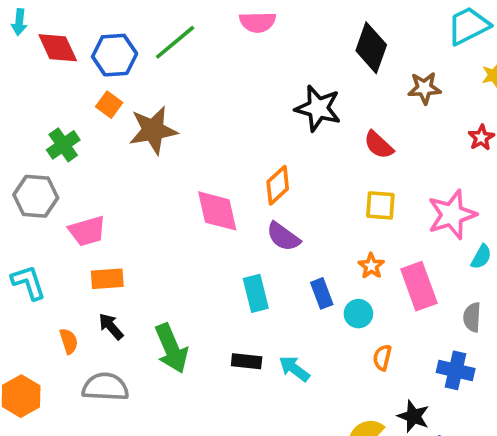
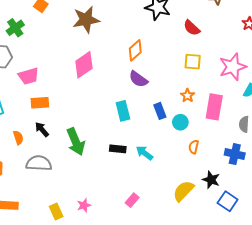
brown star: (153, 130) -> (86, 20), moved
pink diamond: (217, 211) -> (84, 65), moved, turned 68
pink rectangle: (419, 286) -> (214, 107), turned 30

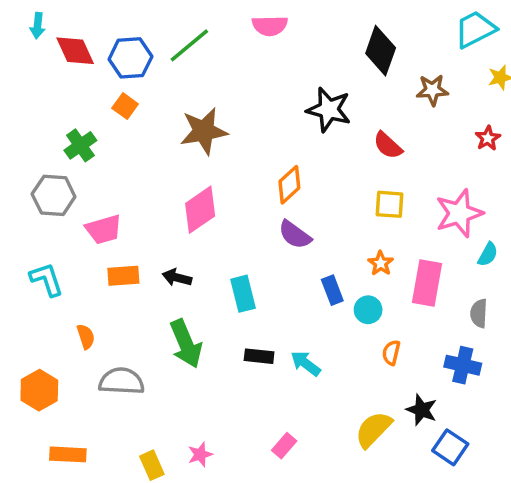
cyan rectangle: (123, 111) -> (243, 294), moved
black arrow: (42, 129) -> (177, 278), moved, turned -35

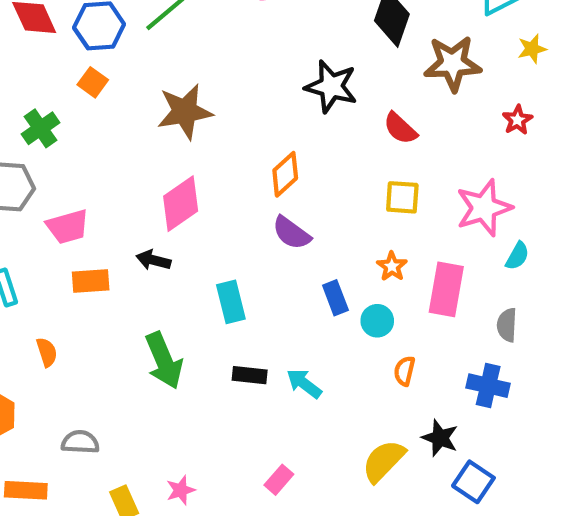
brown star: (432, 90) -> (453, 63), size x1.5
black arrow: (177, 278) -> (153, 260), moved
gray semicircle: (121, 381) -> (80, 442), moved, size x0.7

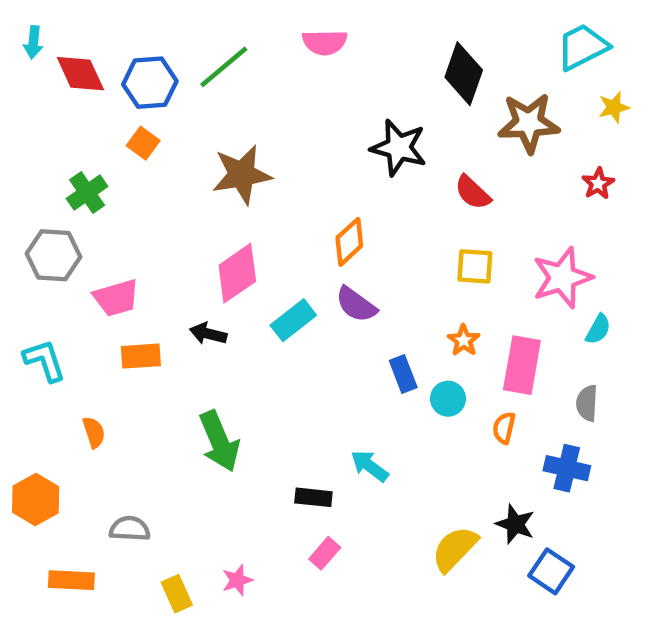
cyan rectangle: (231, 302) -> (293, 320), moved, turned 66
orange semicircle: (404, 371) -> (504, 428), moved
black rectangle: (250, 375) -> (313, 497), moved
pink rectangle: (279, 480) -> (325, 553), moved

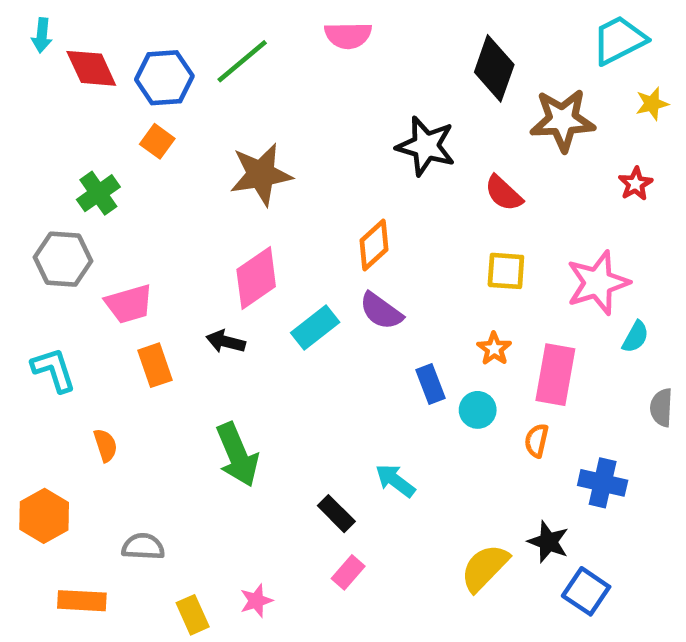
orange rectangle: (141, 356) -> (155, 365), turned 75
gray semicircle: (587, 403) -> (661, 408), moved
black rectangle: (313, 497) -> (336, 514), turned 39

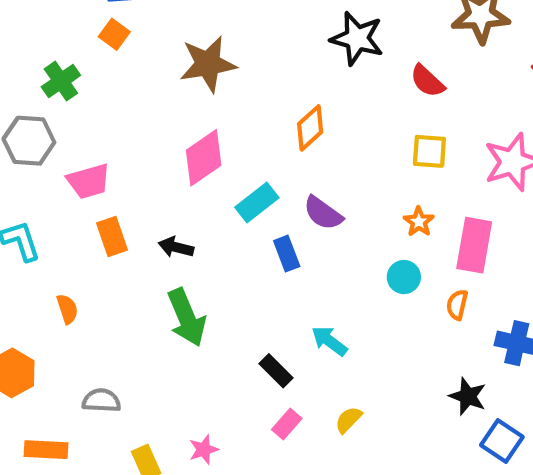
purple semicircle: (381, 311) -> (323, 213), moved
black arrow: (226, 342) -> (176, 247), moved
blue rectangle: (431, 384) -> (287, 254), moved
yellow semicircle: (485, 568) -> (348, 420), moved, size x0.6

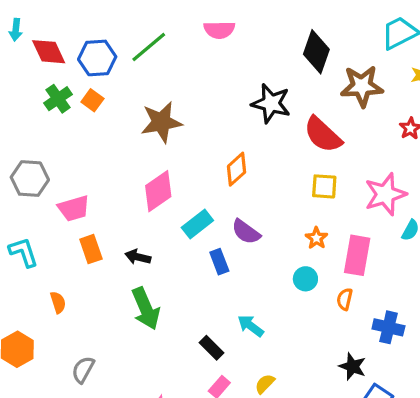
green cross: (61, 81) -> (58, 99), moved
red semicircle: (427, 81) -> (323, 135), size x1.5
gray semicircle: (101, 401) -> (83, 370), turned -64

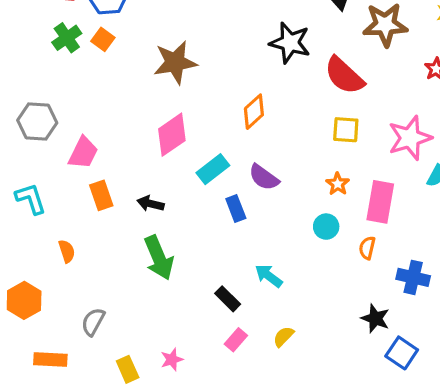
pink trapezoid: (74, 208) -> (83, 153), turned -48

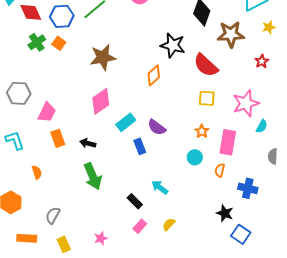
orange diamond: (254, 112) -> (154, 75), moved
yellow rectangle: (128, 369) -> (64, 244), moved

